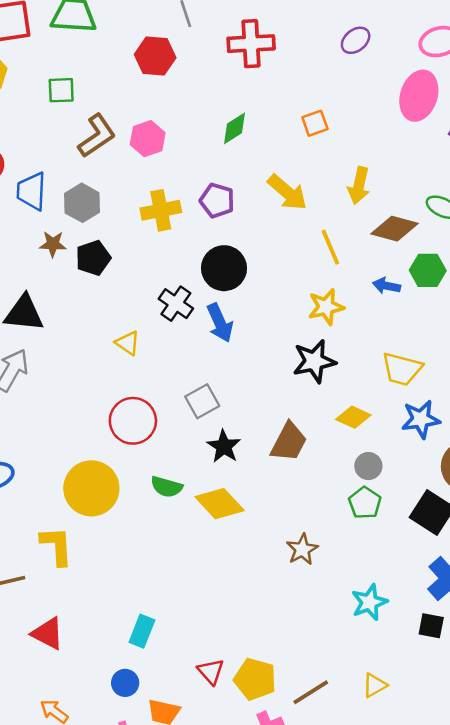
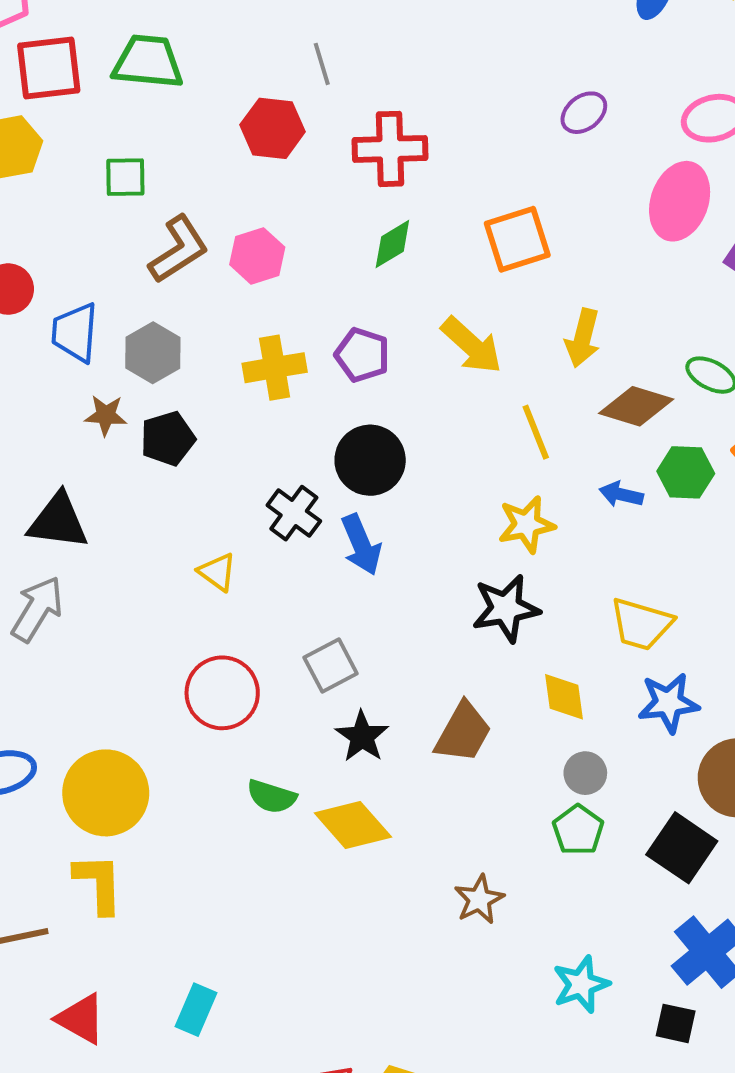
red cross: (251, 44) -> (390, 149), moved
orange square: (315, 123) -> (517, 239), size x1.6
yellow diamond: (353, 417) -> (564, 697), turned 56
yellow circle: (91, 488) -> (106, 793), moved
cyan rectangle: (142, 631) -> (196, 1010), moved

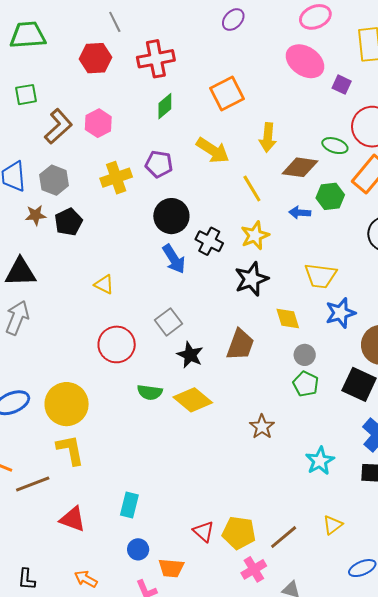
purple ellipse: (584, 113) -> (233, 20), moved
pink ellipse: (680, 201) -> (305, 61), turned -66
black cross: (294, 513) -> (209, 241), moved

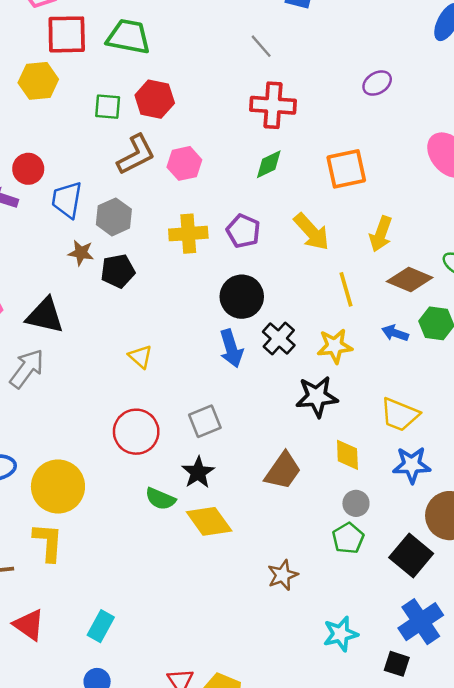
gray line: (115, 22) -> (261, 46), moved, turned -30
red hexagon: (96, 58) -> (155, 99), moved
black star: (190, 355) -> (198, 472), moved

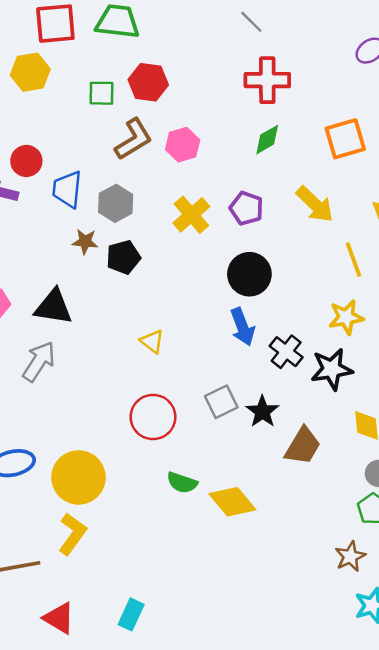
yellow cross: (188, 234) -> (191, 215), turned -33
black cross: (279, 338) -> (286, 352), moved
black star: (198, 472) -> (262, 412), moved
yellow L-shape: (48, 542) -> (72, 534), turned 36
brown star: (283, 575) -> (350, 556), moved

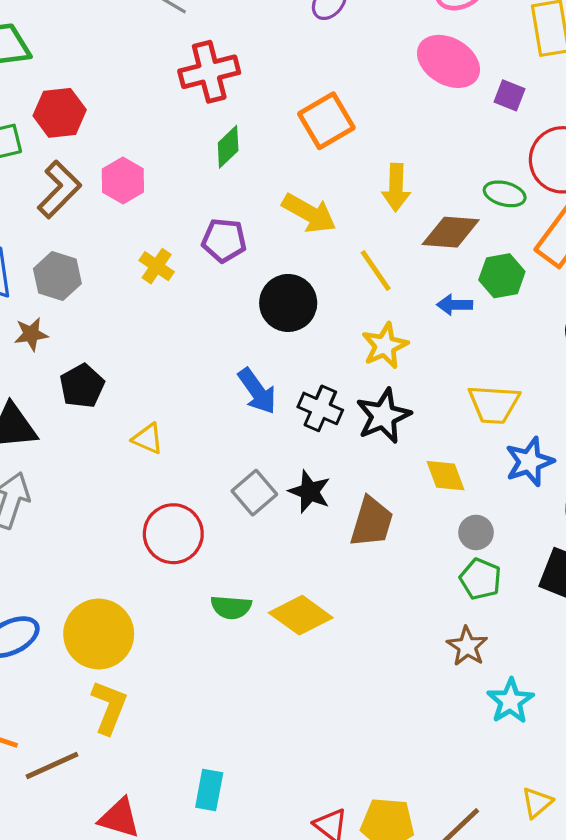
yellow cross: (191, 215) -> (157, 266), size x0.7
black pentagon: (123, 257) -> (82, 386), moved
black circle: (249, 274) -> (288, 303), moved

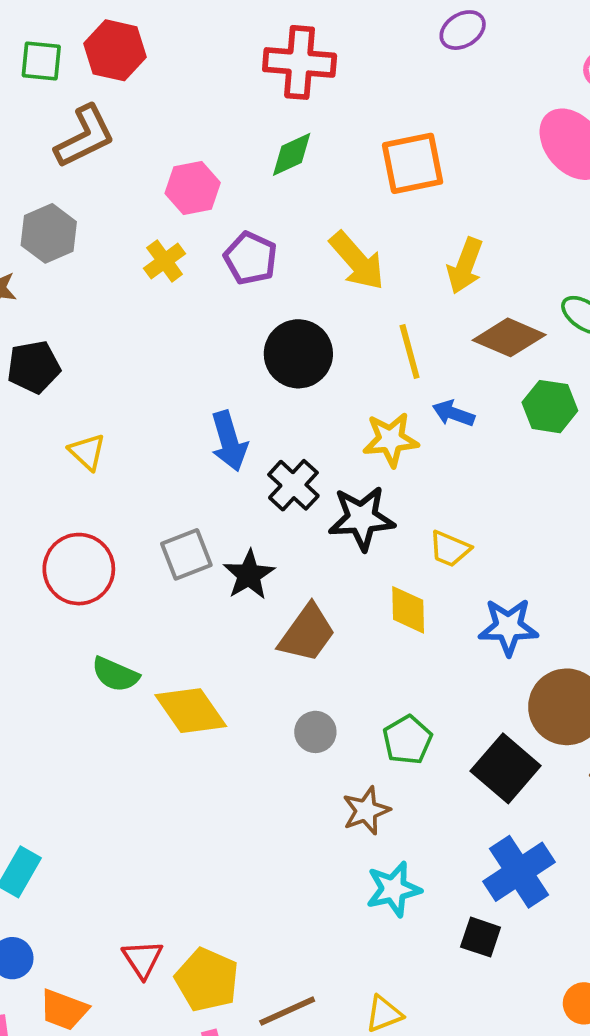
pink hexagon: (123, 180) -> (193, 188), moved
blue arrow: (455, 305) -> (453, 413), moved
yellow trapezoid: (494, 404) -> (450, 549), moved, size x0.7
gray circle: (476, 532) -> (315, 732), moved

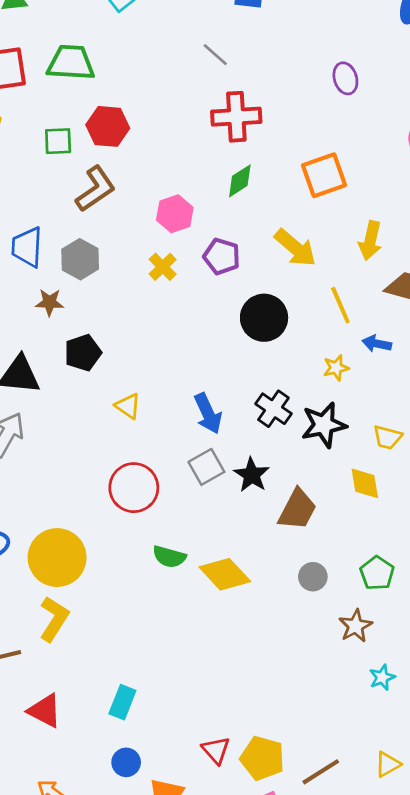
purple ellipse: (463, 30) -> (345, 78), turned -68
yellow star: (391, 440) -> (336, 368), size x0.7
blue arrow: (229, 441) -> (208, 414), moved
cyan star: (393, 889) -> (382, 677), size x0.7

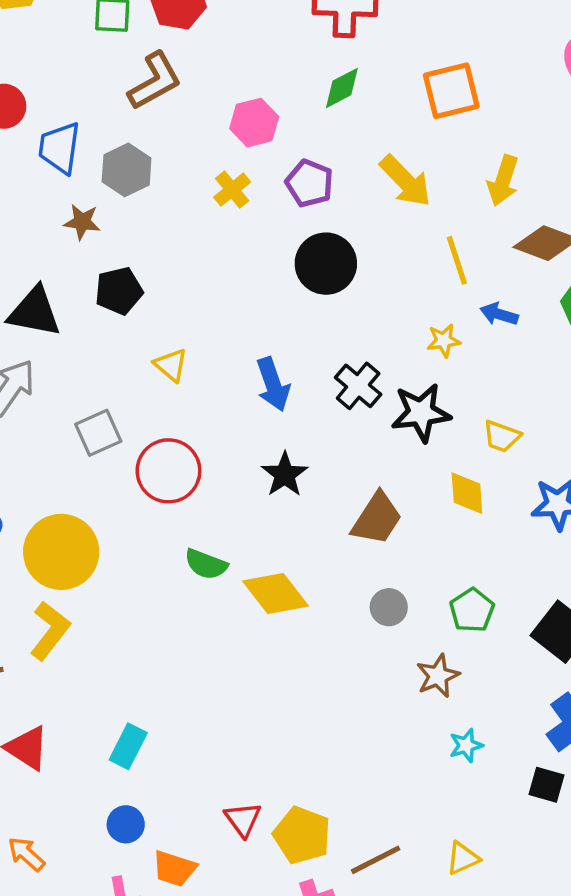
black circle: (264, 318) -> (326, 264), moved
gray square: (206, 467) -> (98, 433), moved
black star: (252, 475) -> (285, 474), moved

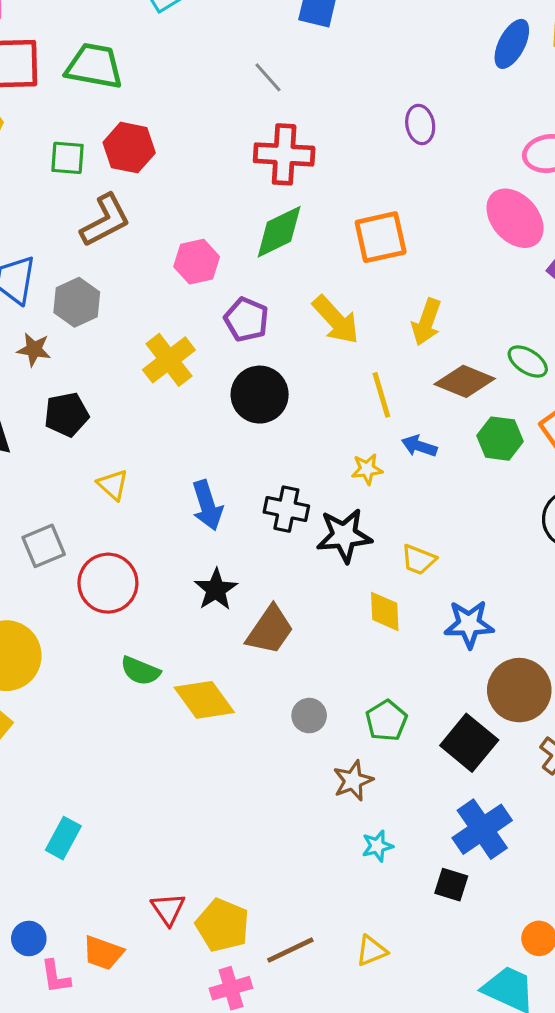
green diamond: (342, 88) -> (279, 232), size x1.4
yellow cross: (232, 190) -> (169, 360), moved, size x1.5
black cross: (358, 386) -> (286, 509), turned -30
brown trapezoid: (377, 519) -> (270, 630), moved
blue circle: (126, 824) -> (29, 939), moved

